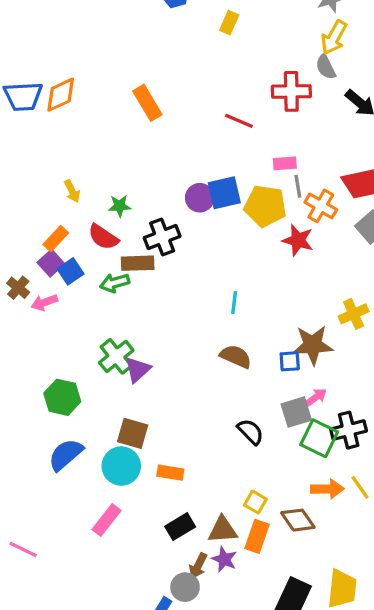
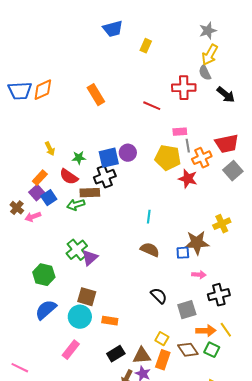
blue square: (224, 193) -> (109, 158), moved
orange cross: (321, 206) -> (202, 158), turned 36
pink arrow: (316, 397) -> (199, 275), turned 40
gray square: (296, 412) -> (187, 310), moved
green square: (319, 438) -> (212, 350), moved, size x0.7

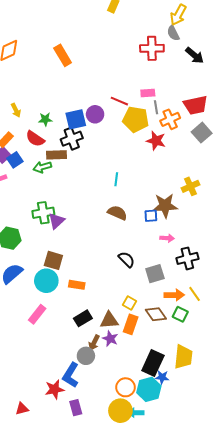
red line: (152, 106) -> (119, 101), moved
green cross: (77, 250) -> (43, 213), turned 30

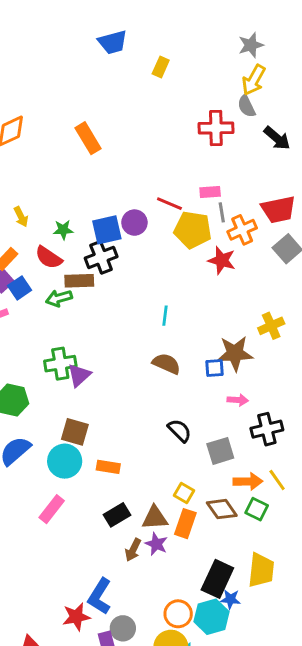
gray circle: (86, 356) -> (123, 628), moved

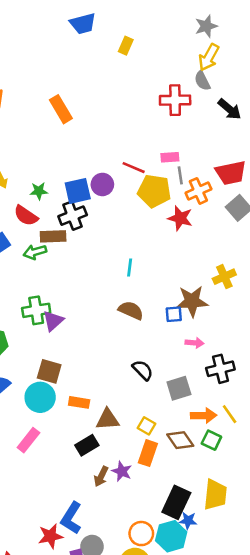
brown triangle: (155, 518) -> (108, 419), moved

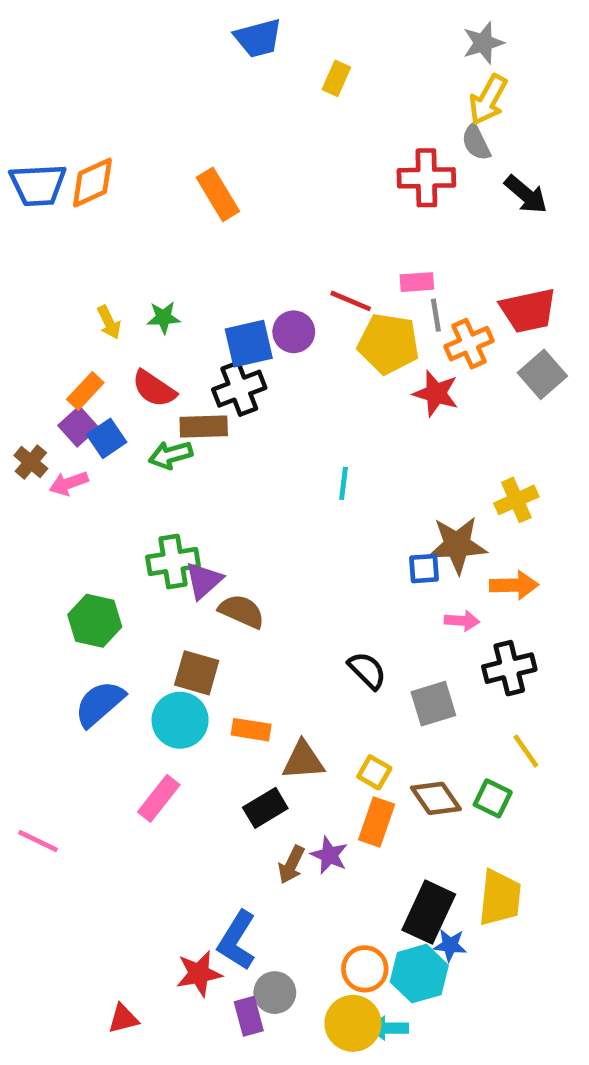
green star: (39, 191) -> (163, 318), moved
brown semicircle: (131, 310) -> (242, 611), moved
orange arrow: (204, 415) -> (514, 585), moved

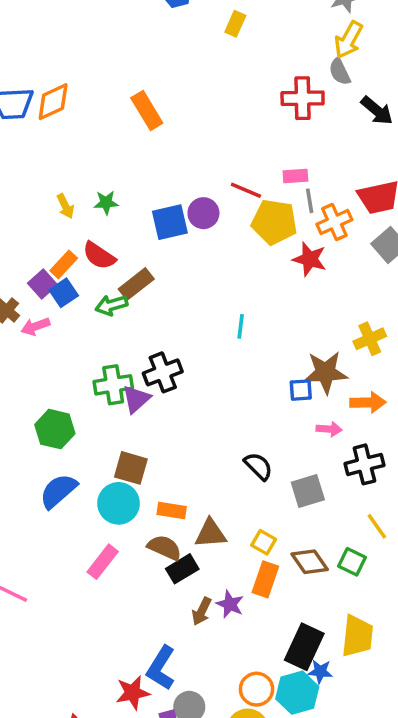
black cross: (239, 389) -> (163, 372), moved
orange rectangle: (85, 391) -> (64, 264), moved
brown rectangle: (204, 427) -> (136, 284), turned -36
brown semicircle: (242, 611) -> (165, 548), moved

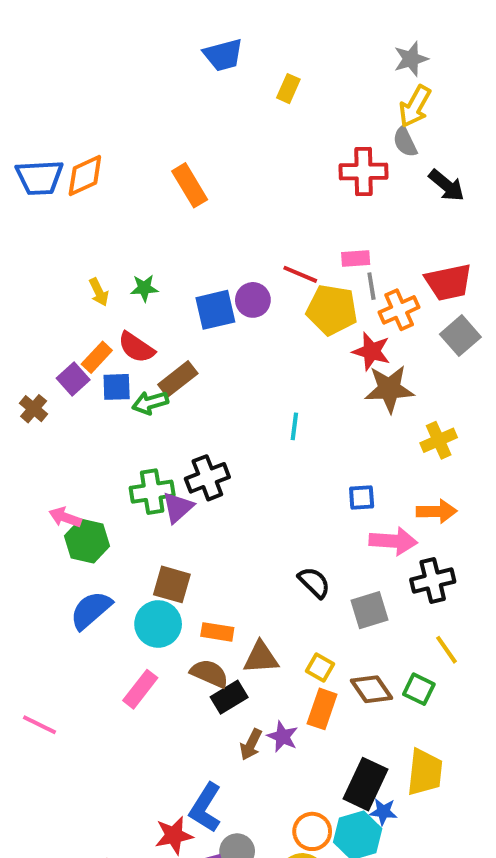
blue square: (64, 293) -> (117, 387), moved, turned 32
pink arrow: (35, 326) -> (65, 517), moved, turned 40
brown star: (326, 372) -> (389, 389), moved
pink arrow: (329, 429) -> (393, 541), size x1.6

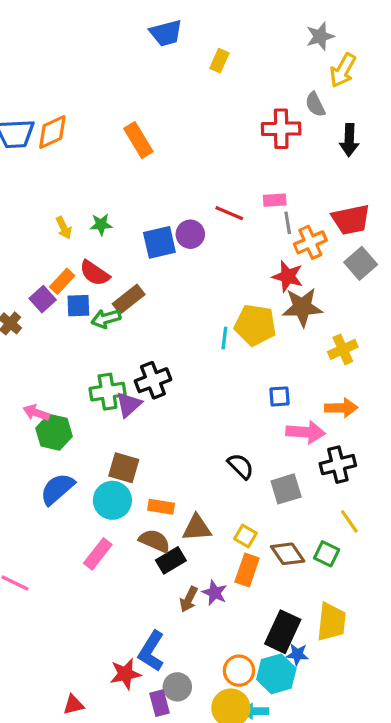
yellow arrow: (415, 106) -> (343, 70), moved
black arrow: (447, 185) -> (349, 140), turned 52
yellow pentagon: (332, 310) -> (255, 325), moved

